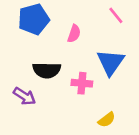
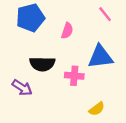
blue triangle: (111, 62) -> (100, 57), turned 48

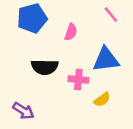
purple arrow: (22, 88) -> (23, 111), moved
yellow semicircle: (97, 109) -> (102, 100), moved

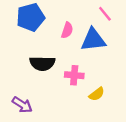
blue triangle: (106, 60) -> (93, 40), moved

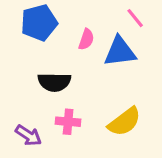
pink cross: (74, 75) -> (68, 122), moved
yellow semicircle: (97, 94) -> (124, 122), size x1.6

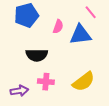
purple arrow: (28, 135) -> (19, 91), turned -42

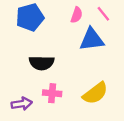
pink semicircle: (58, 27) -> (77, 15), moved

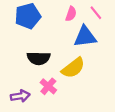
pink cross: (52, 93) -> (48, 86), turned 35
yellow semicircle: (95, 93) -> (73, 68), moved

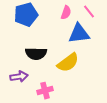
pink cross: (48, 86) -> (45, 91), moved, turned 35
purple arrow: (20, 96) -> (19, 77), moved

